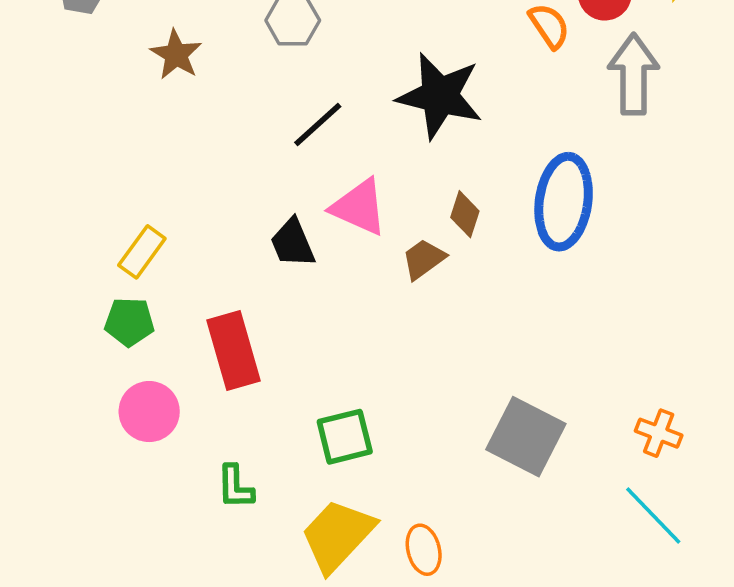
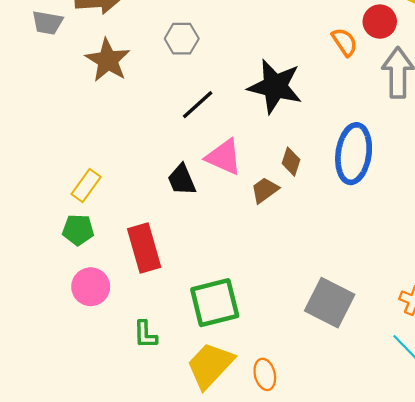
brown star: (176, 55) -> (108, 60), size x1.4
green square: (345, 437) -> (215, 303), size x1.4

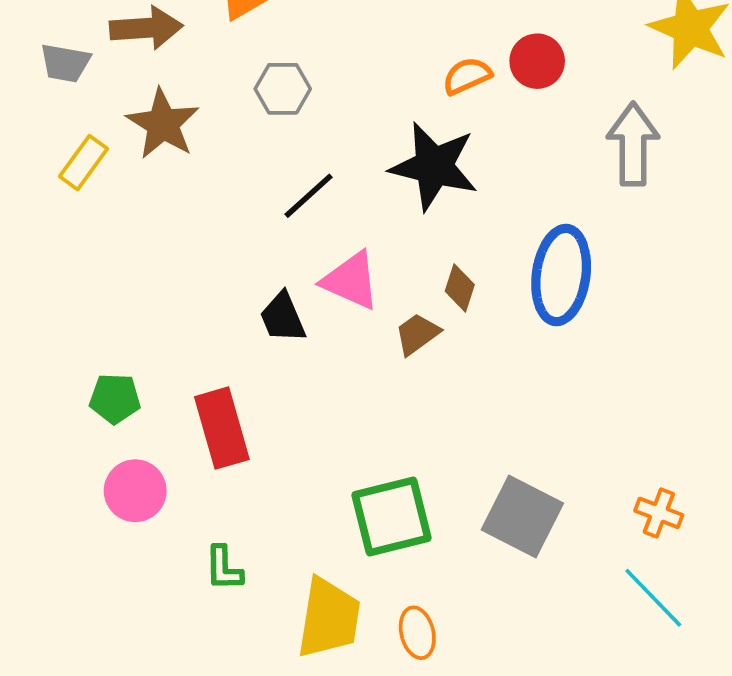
red circle: (380, 22) -> (537, 61), moved
orange semicircle: (344, 42) -> (467, 76), moved, turned -80
yellow rectangle: (86, 185) -> (84, 163), moved
green square: (215, 303) -> (391, 517), moved
yellow trapezoid: (210, 365) -> (329, 618), turned 146

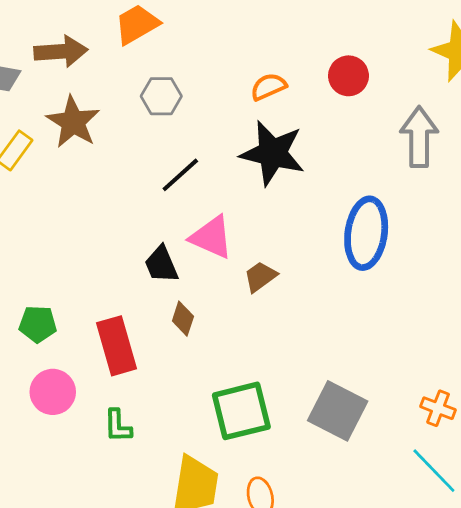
orange semicircle: (467, 76) -> (268, 87), moved
brown diamond: (460, 288) -> (183, 319), moved
green L-shape: (224, 568) -> (118, 426), moved

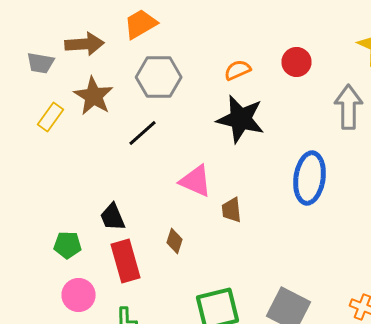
gray hexagon: (161, 96) -> (158, 77), size x1.5
black line: (180, 175) -> (142, 133), moved
black trapezoid: (161, 264) -> (112, 217), moved
brown trapezoid: (260, 277) -> (232, 210), turned -60

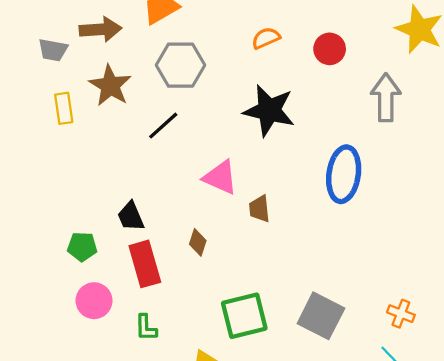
orange semicircle: (238, 70) -> (266, 38), moved
yellow rectangle: (50, 117) -> (64, 108), turned -44

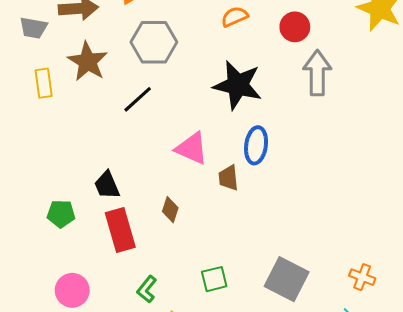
gray arrow: (386, 98) -> (317, 73), moved
blue ellipse: (344, 174) -> (256, 145), moved, size x0.7
pink circle: (94, 301) -> (72, 290), moved
green square: (244, 316) -> (214, 279), size x0.6
green L-shape: (146, 328) -> (147, 289), moved, turned 40

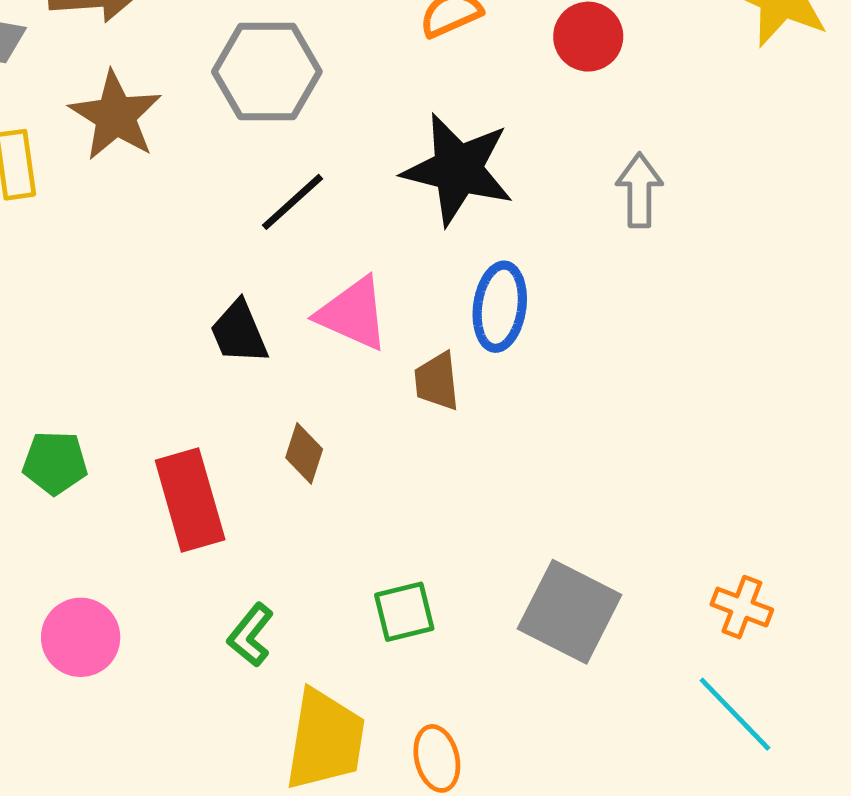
gray arrow: (317, 73) -> (639, 190), moved, size x0.7
black line: (138, 99) -> (292, 202), moved
black trapezoid: (107, 185) -> (239, 332), moved

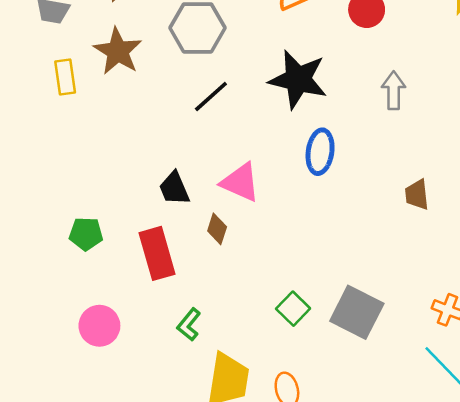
pink triangle: (353, 314) -> (240, 182), moved
black trapezoid: (239, 332) -> (174, 188), moved
brown trapezoid: (437, 381) -> (417, 195), moved
green square: (404, 612) -> (293, 309), moved, turned -32

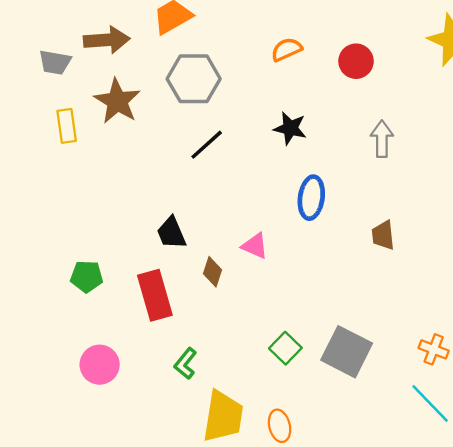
black star: (298, 79) -> (290, 128), size x0.6
pink triangle: (240, 182) -> (255, 246), moved, size x0.7
brown trapezoid: (417, 195) -> (383, 235), moved

